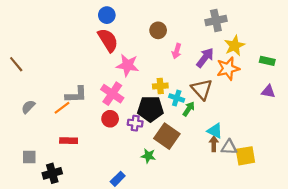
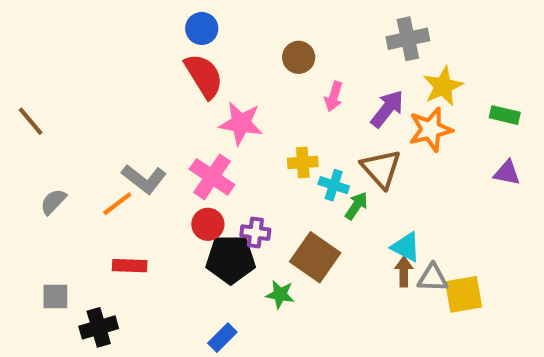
gray L-shape: (76, 95) -> (144, 179), turned 40
black pentagon: (150, 109) -> (231, 259), moved

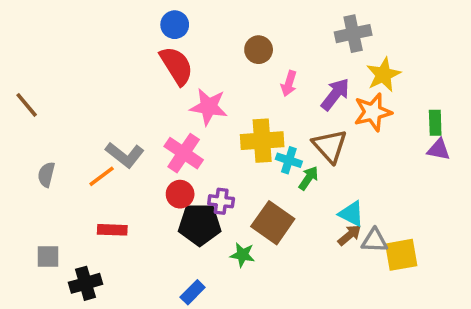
green rectangle: (505, 115) -> (435, 123), moved, turned 75
yellow cross: (303, 162) -> (262, 141), size x1.6
gray semicircle: (53, 202) -> (46, 175), turned -30
brown arrow: (404, 272) -> (350, 235), turned 50

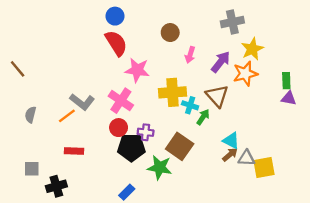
green star: (242, 255) -> (160, 167), size x1.5

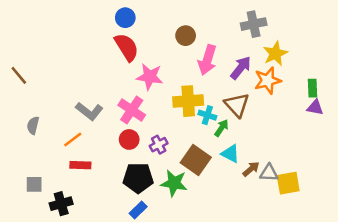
pink arrow: (190, 55) -> (207, 60), size x1.6
orange line: (67, 116) -> (73, 139), moved
purple cross: (146, 132) -> (159, 145), turned -35
cyan triangle: (231, 140) -> (230, 154), moved
black pentagon: (131, 148) -> (138, 178), moved

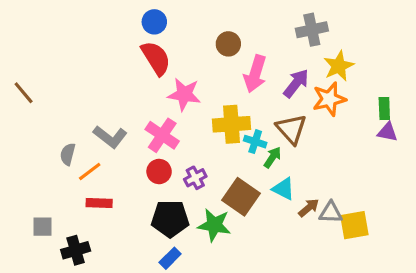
gray semicircle: (33, 125) -> (68, 154), moved

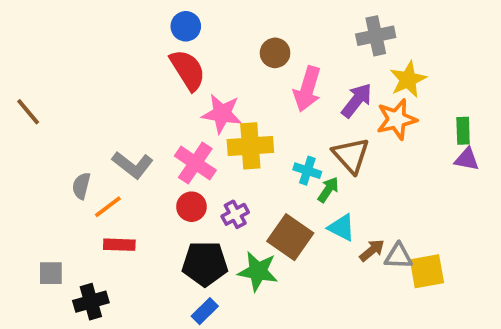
yellow cross: (232, 124) -> (250, 146), moved

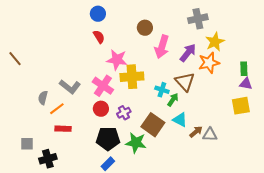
red semicircle: (188, 70) -> (99, 37), size x0.6
yellow square: (427, 271) -> (241, 106), moved

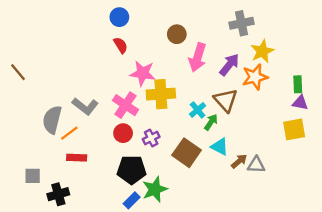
cyan cross: (162, 90) -> (198, 110), turned 32
gray semicircle: (43, 98) -> (52, 120), size x1.6
green star: (136, 143) -> (155, 189), moved, turned -30

